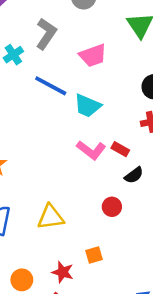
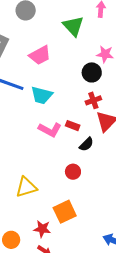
orange square: (94, 255) -> (65, 212), size x1.6

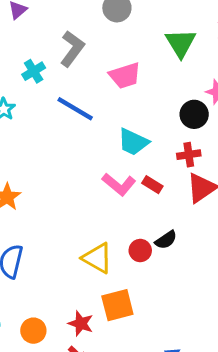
cyan trapezoid: (42, 95) -> (133, 142), moved
black semicircle: (86, 144) -> (166, 240), moved
yellow triangle: (26, 187) -> (97, 258), moved, turned 35

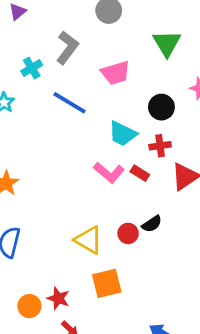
black circle: (194, 114) -> (161, 107), moved
red cross: (189, 155) -> (160, 146), moved
red star: (81, 323) -> (58, 298), moved

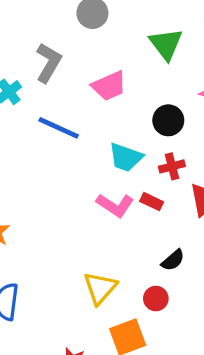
red circle: (128, 233) -> (156, 299), moved
yellow triangle: (89, 240) -> (100, 288), turned 48

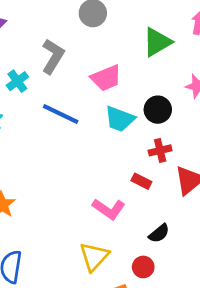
green triangle: (166, 44) -> (157, 42), turned 36
cyan trapezoid: (126, 157) -> (120, 119), moved
pink L-shape: (115, 205) -> (109, 209), moved

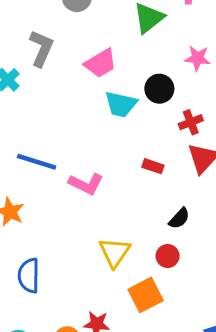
blue line: (61, 114) -> (37, 162), moved
red cross: (160, 150) -> (191, 122), moved
pink L-shape: (109, 209) -> (86, 184), moved

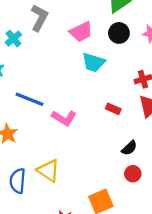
black circle: (159, 89) -> (119, 33), moved
yellow triangle: (114, 252) -> (48, 171), moved, turned -35
red circle: (168, 256) -> (133, 174), moved

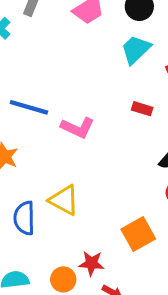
cyan trapezoid: (93, 62) -> (136, 50), moved, turned 125

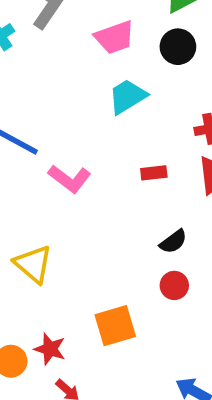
cyan trapezoid: (136, 50) -> (127, 96), moved
red rectangle: (142, 109) -> (154, 173), turned -36

